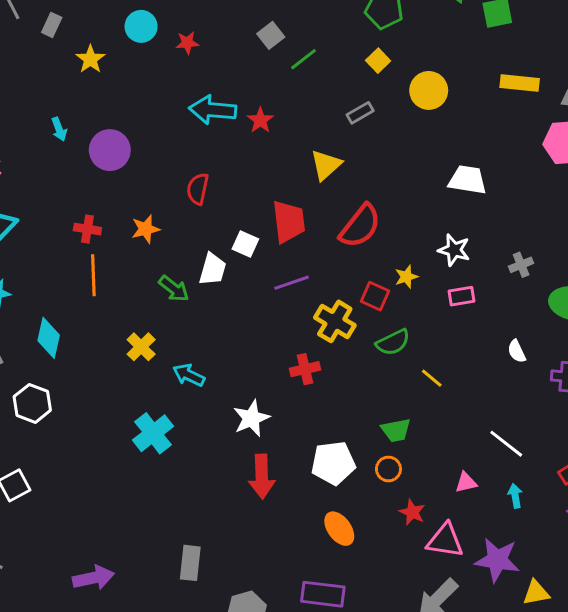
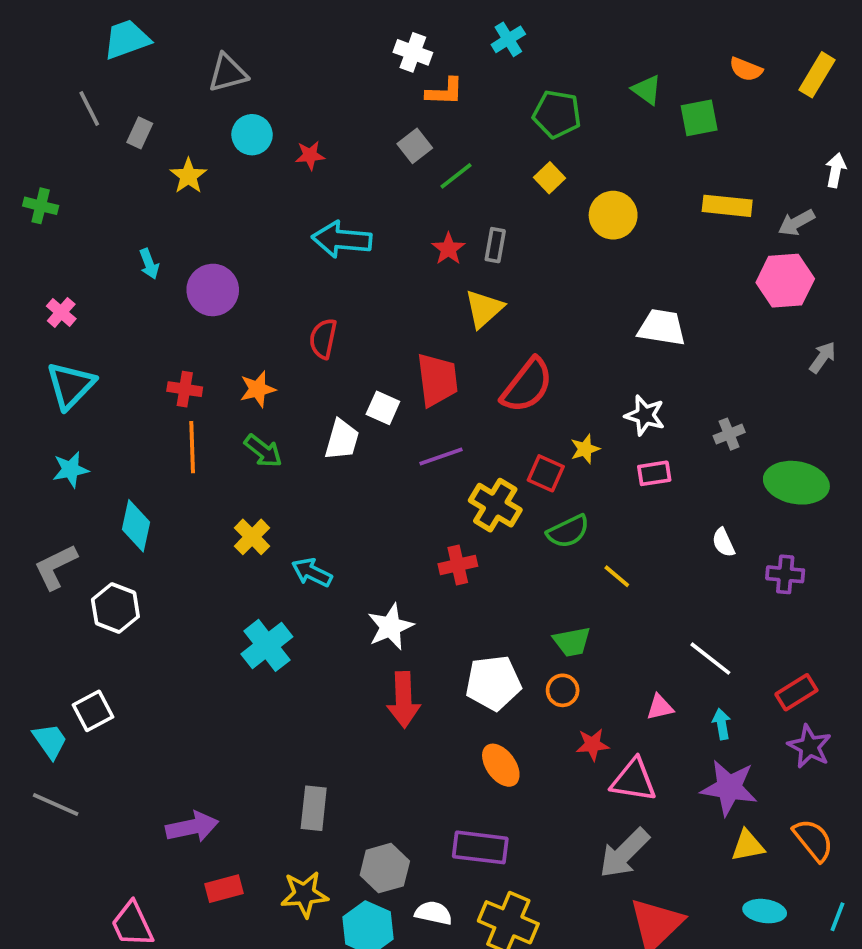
gray rectangle: (360, 113) -> (495, 245), moved, turned -50
red star: (260, 120) -> (448, 249), moved
green arrow: (174, 289) -> (263, 451), moved
red star: (412, 512) -> (592, 745), turned -30
purple star: (497, 560) -> (729, 788), moved

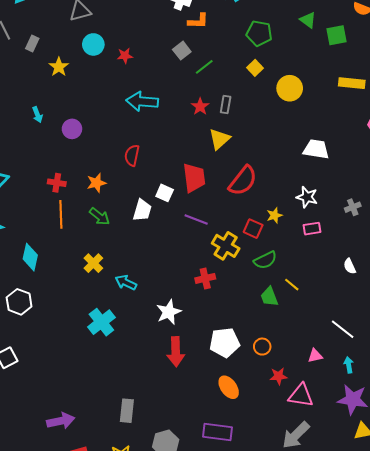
purple circle: (213, 290) -> (72, 129), size x0.7
purple line: (441, 456) -> (196, 219), turned 40
green trapezoid: (572, 642) -> (269, 297), moved, turned 80

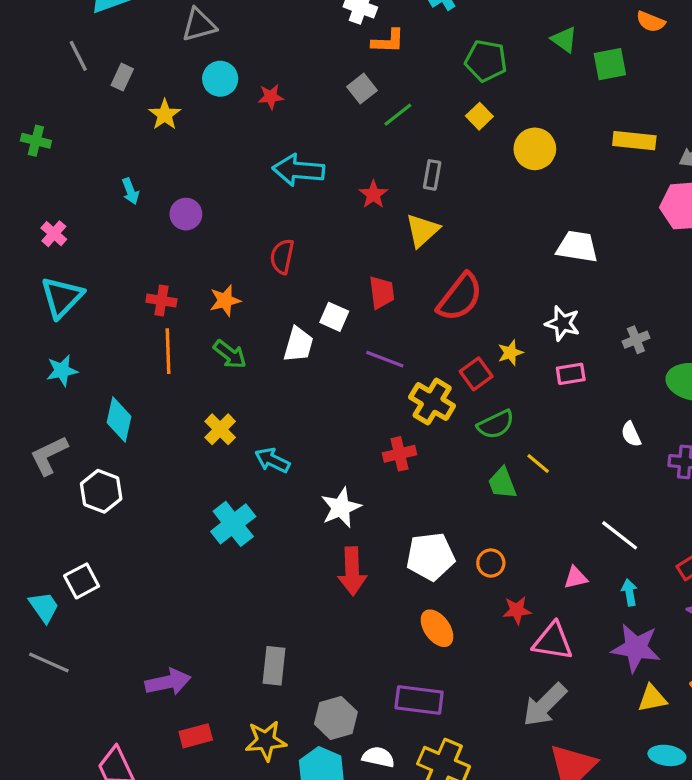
red star: (200, 107) -> (373, 195), moved
red trapezoid: (194, 178) -> (382, 292), size x0.7
red square: (253, 229) -> (476, 374), turned 30

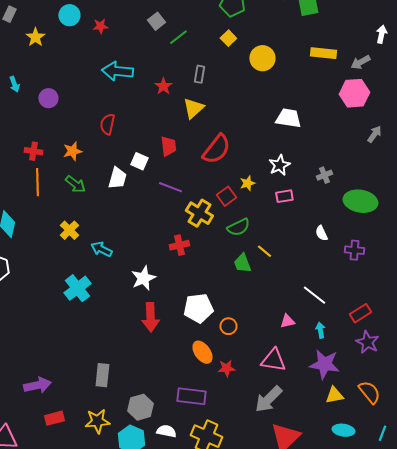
white star: (563, 323) -> (279, 165), turned 30
orange circle: (491, 563) -> (228, 326), moved
red star: (517, 610) -> (226, 368), moved

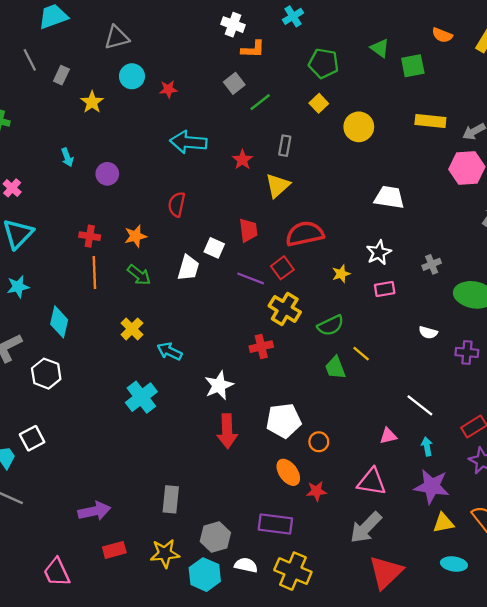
red semicircle: (216, 149) -> (305, 234), turned -140
red square: (226, 196) -> (282, 268), moved
white semicircle: (321, 233) -> (428, 332), turned -49

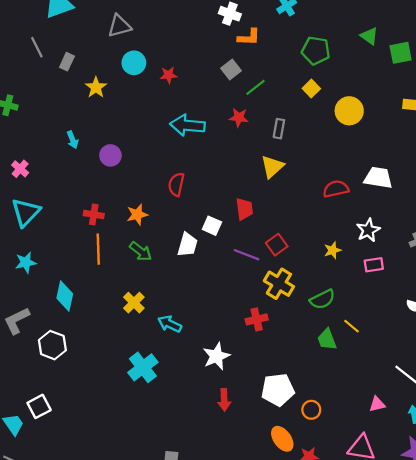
red star: (242, 160) -> (239, 117), moved, turned -30
red semicircle: (305, 234) -> (336, 189), moved, size x0.7
red arrow: (227, 431) -> (224, 400), size x0.7

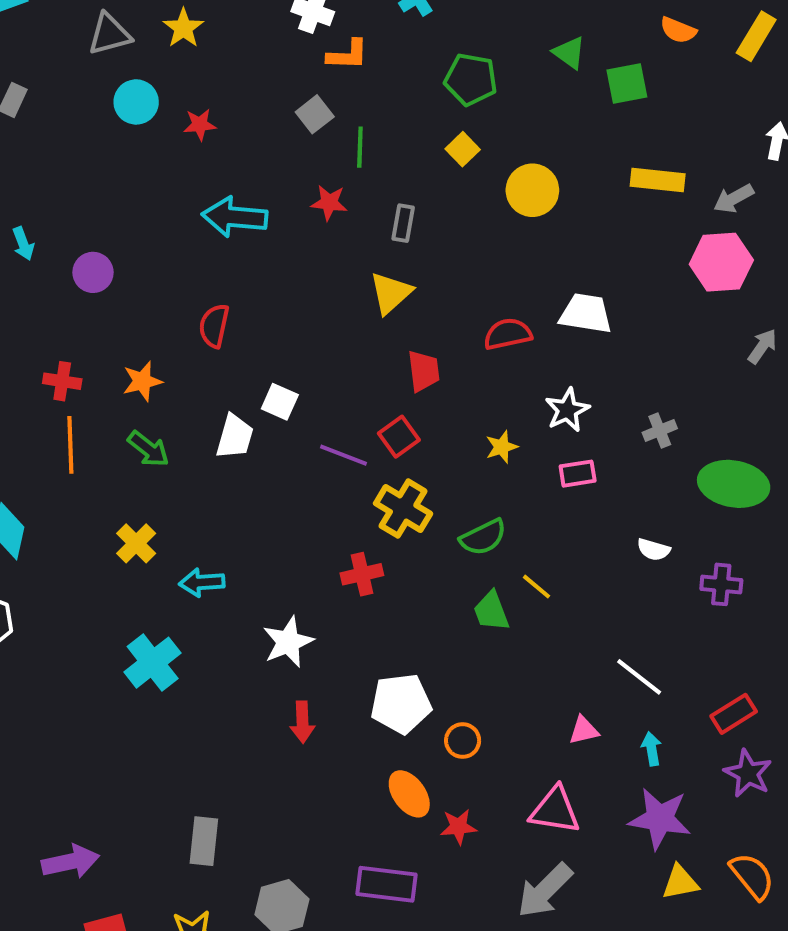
yellow star: (96, 87) -> (183, 28), moved
green line: (256, 87) -> (360, 147), turned -50
red trapezoid: (244, 209) -> (424, 371), moved
cyan arrow: (170, 324) -> (202, 582), turned -30

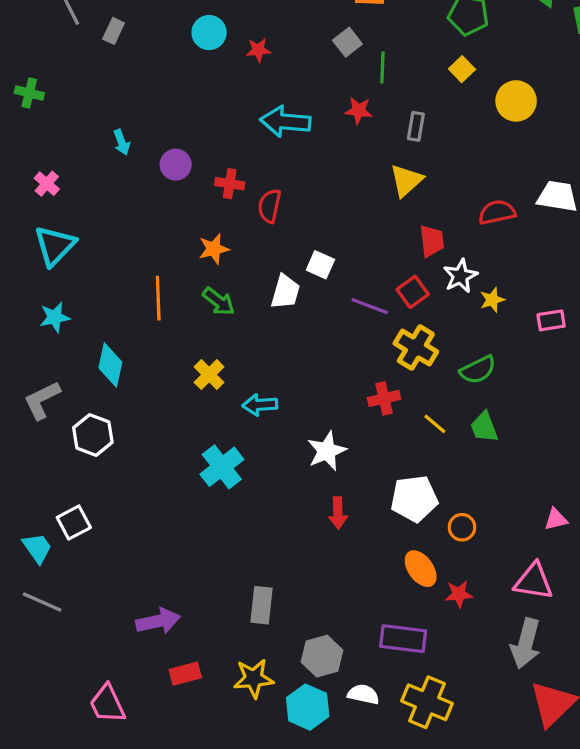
red cross: (62, 381) -> (230, 184), moved
white star: (567, 410) -> (460, 276), moved
yellow line: (536, 587) -> (435, 424), moved
gray arrow: (545, 890) -> (526, 643), turned -30

